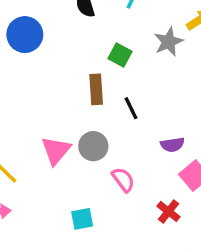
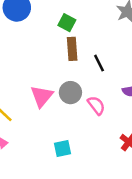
green square: (120, 55) -> (67, 23), moved
pink semicircle: (123, 180) -> (96, 105), moved

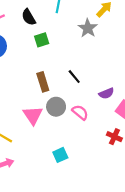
green square: (67, 23) -> (42, 40), moved, turned -32
brown rectangle: (72, 49) -> (43, 82), moved

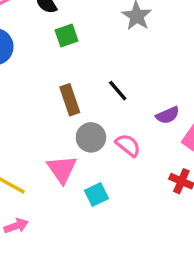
pink triangle: (33, 115) -> (62, 169), moved
cyan square: (60, 155) -> (96, 194), moved

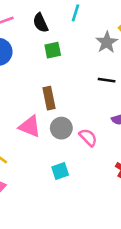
black line: (118, 91) -> (107, 80), moved, turned -48
pink triangle: (62, 169) -> (30, 127), moved, turned -40

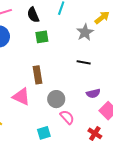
gray circle: (61, 128) -> (56, 99), moved
pink semicircle: (88, 137) -> (67, 117), moved

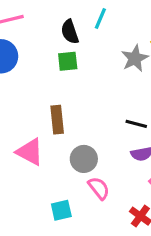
black semicircle: (33, 15) -> (70, 32), moved
black line: (84, 62) -> (136, 124), moved

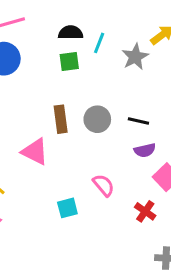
cyan line: (100, 18) -> (99, 43), moved
black semicircle: (70, 32) -> (71, 33), turned 110
gray circle: (84, 159) -> (97, 119), moved

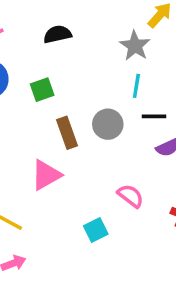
cyan line: (99, 43) -> (136, 86), moved
green square: (69, 62) -> (42, 90), moved
pink triangle: (35, 152) -> (46, 175), turned -44

